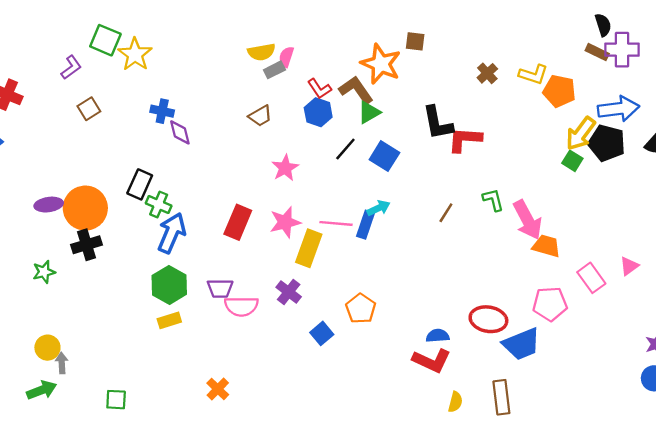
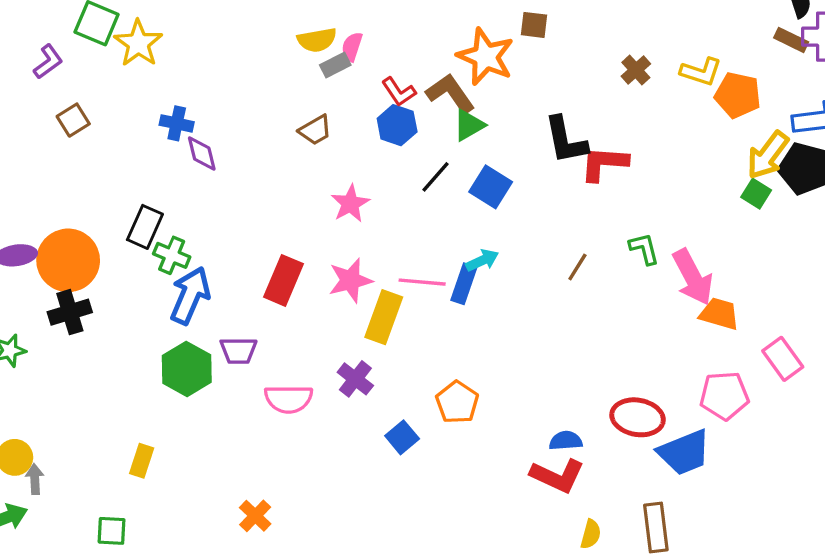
purple trapezoid: (220, 288) -> (238, 351), moved
yellow rectangle: (169, 320) -> (142, 461), moved, turned -55

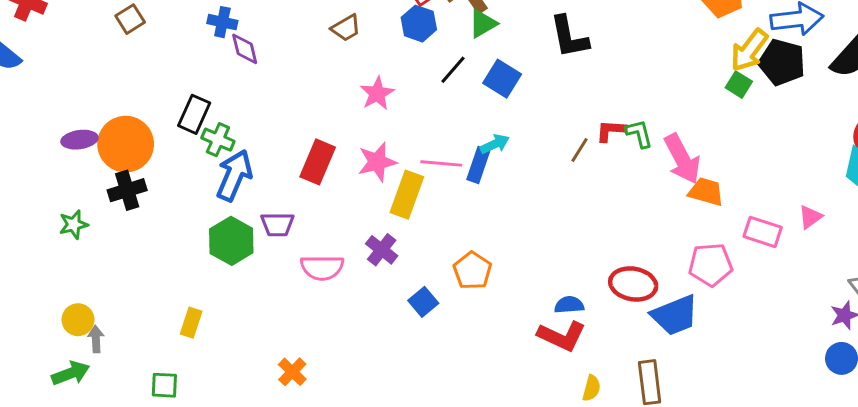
red L-shape: (604, 164) -> (611, 131), moved, size x0.7
pink rectangle: (783, 359) -> (763, 232), turned -36

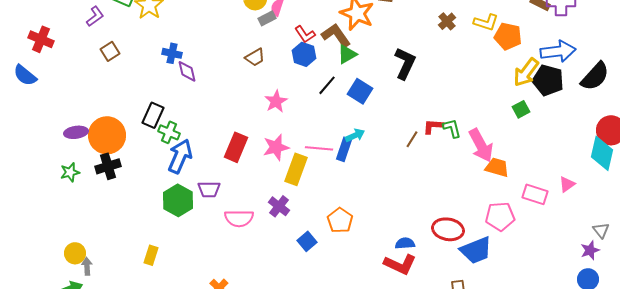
black L-shape: (569, 37) -> (405, 63), turned -144
green square: (739, 85) -> (521, 109), moved, turned 30
green star: (74, 224) -> (70, 172), moved

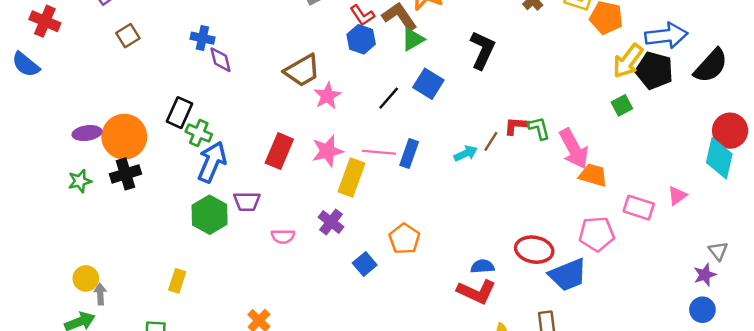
brown trapezoid: (255, 57) -> (302, 71), moved, size x1.5
black line: (327, 85) -> (389, 98), moved
cyan arrow: (355, 135) -> (466, 153), moved
pink semicircle: (239, 218) -> (283, 236), size x0.7

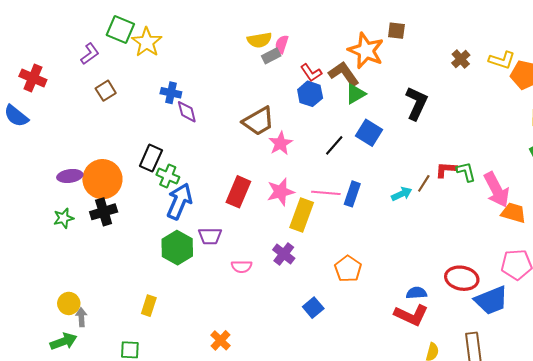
blue square: (365, 264) -> (313, 308), moved

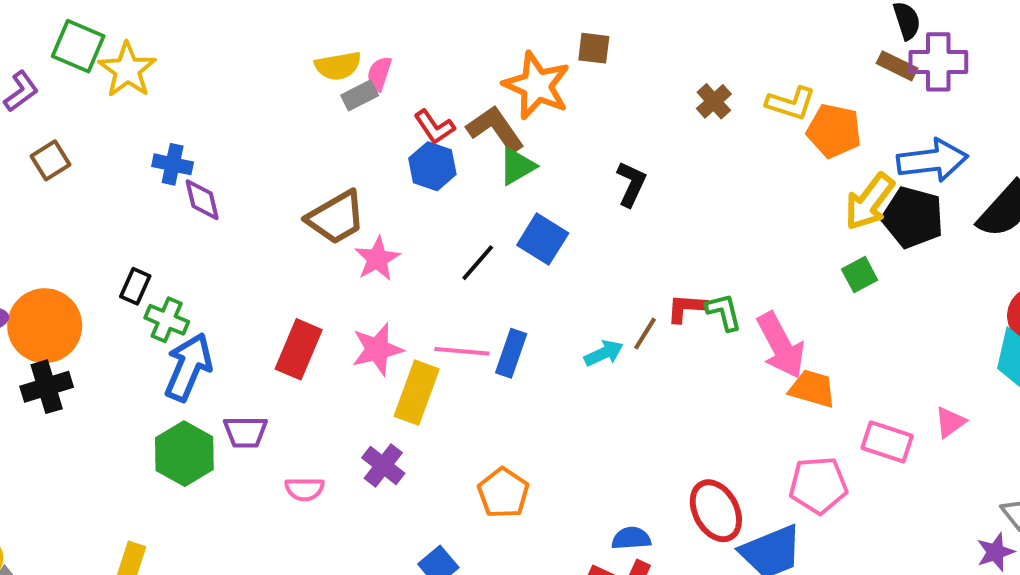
black L-shape: (416, 103) -> (631, 184), size x0.7
black rectangle: (151, 158) -> (135, 286), size x0.7
red ellipse: (462, 278) -> (716, 511), turned 52

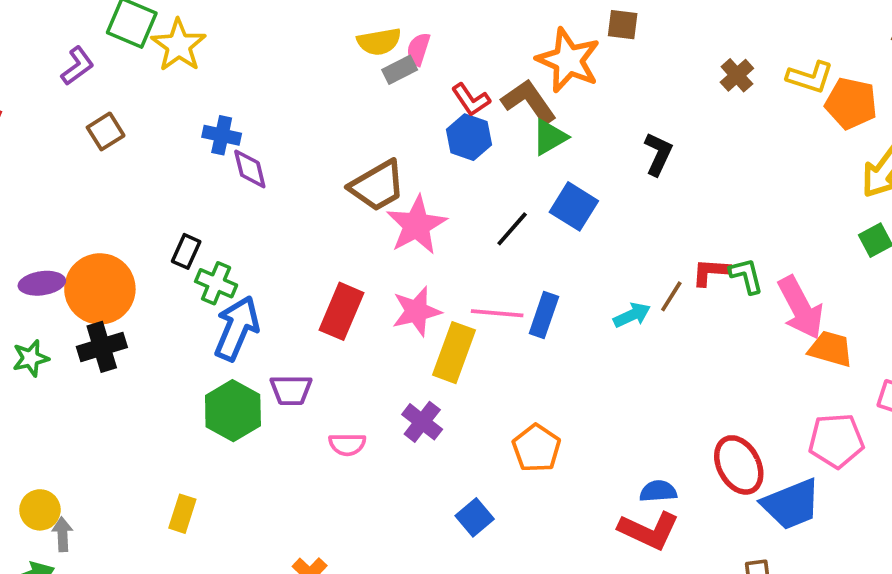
pink star: (377, 259) -> (417, 225), size x1.4

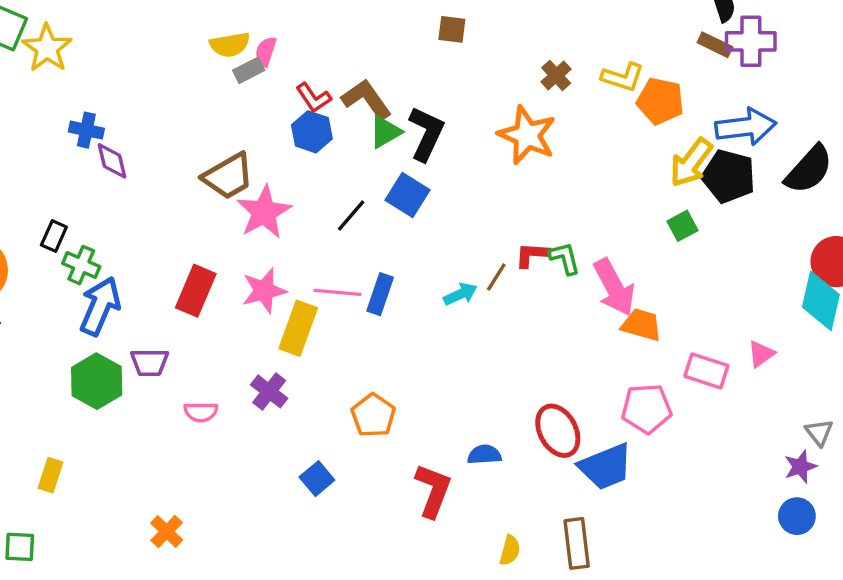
orange star: (568, 60) -> (527, 135), moved
black L-shape: (658, 154) -> (426, 134), moved, size x1.4
red L-shape: (649, 531) -> (433, 491), moved, turned -94

